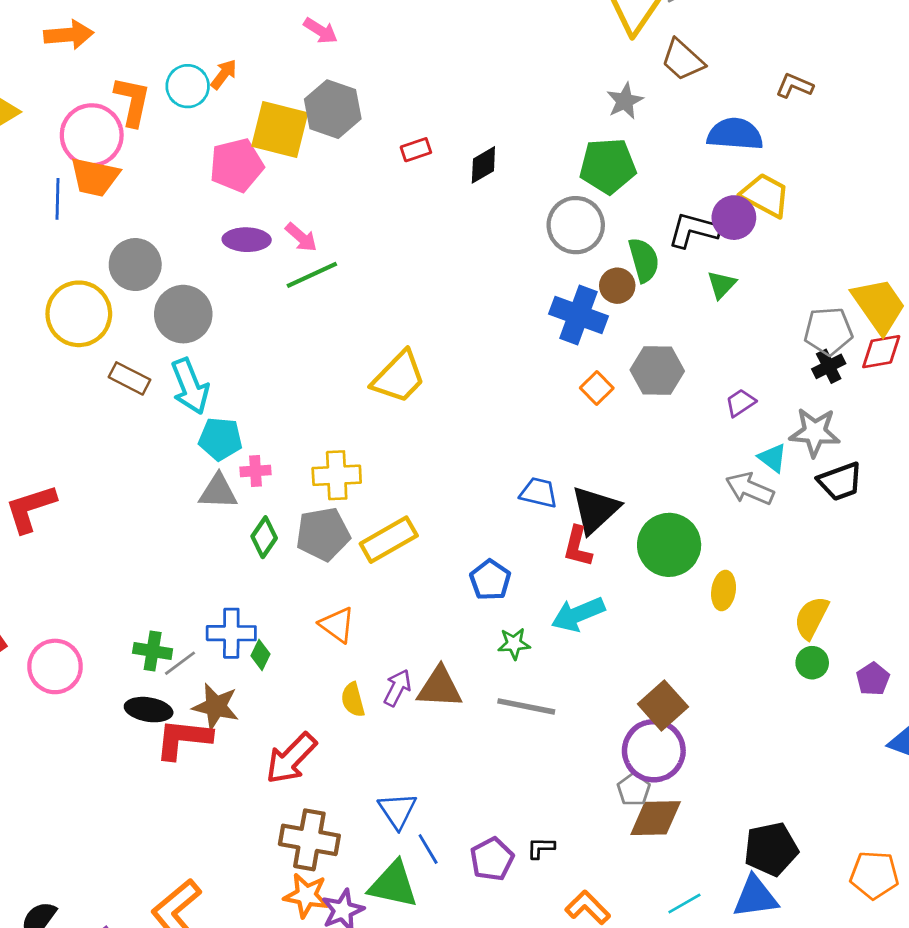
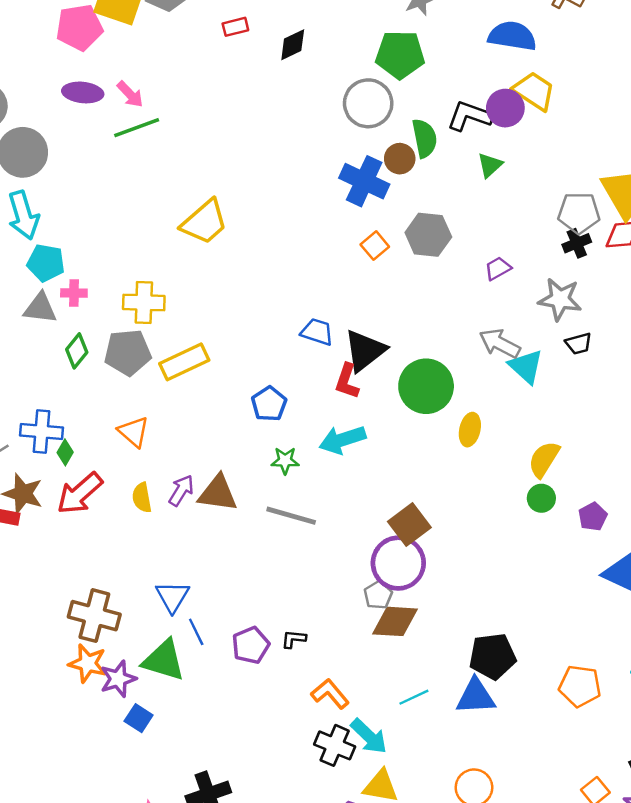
cyan triangle: (773, 458) -> (526, 366), moved, size x1.4
black trapezoid: (840, 481) -> (578, 344), size x0.7
red arrow: (291, 758) -> (80, 493), moved

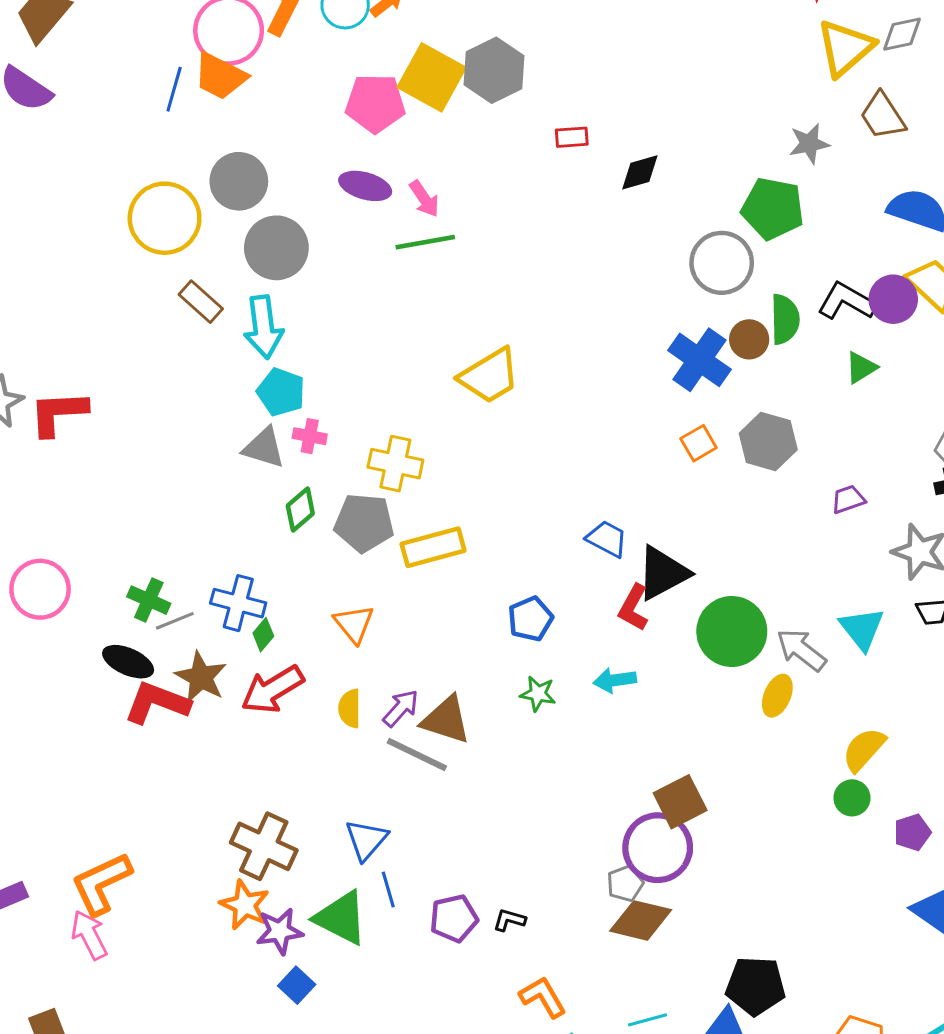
gray arrow: (500, 343) -> (801, 650), moved
cyan arrow: (342, 440) -> (615, 680), size x0.7
gray line: (291, 516) -> (417, 754), moved

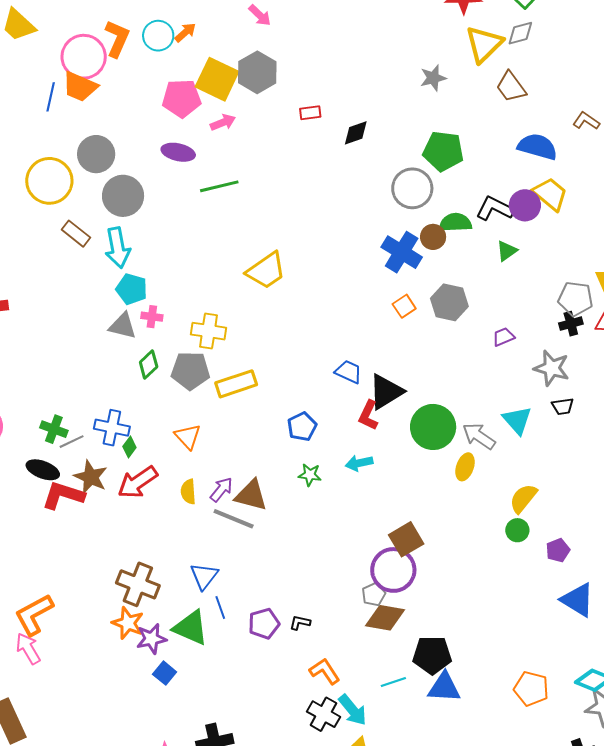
gray star: (809, 144) -> (433, 78), moved
pink arrow: (424, 199) -> (223, 122), moved, turned -75
green semicircle: (785, 319) -> (455, 223), turned -88
black pentagon: (756, 986) -> (432, 655), moved

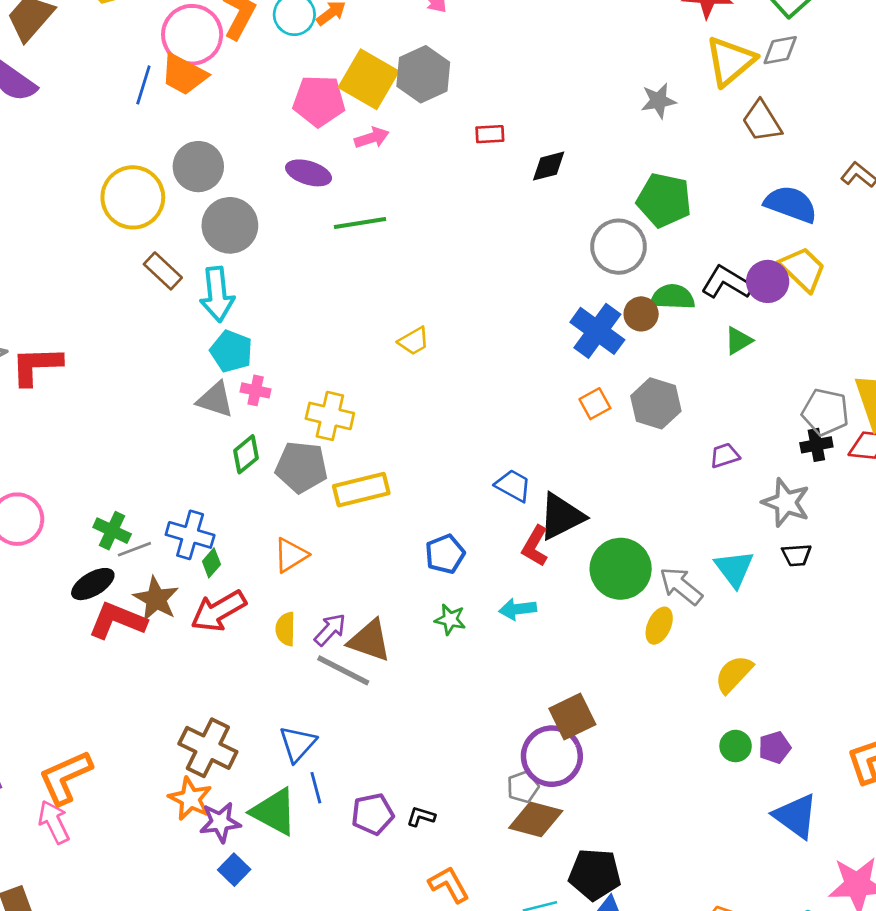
yellow trapezoid: (266, 271) -> (414, 341), size x0.6
orange triangle: (188, 437) -> (291, 555), turned 36
black ellipse: (43, 470) -> (93, 584), turned -56
green circle: (517, 530) -> (736, 746), moved

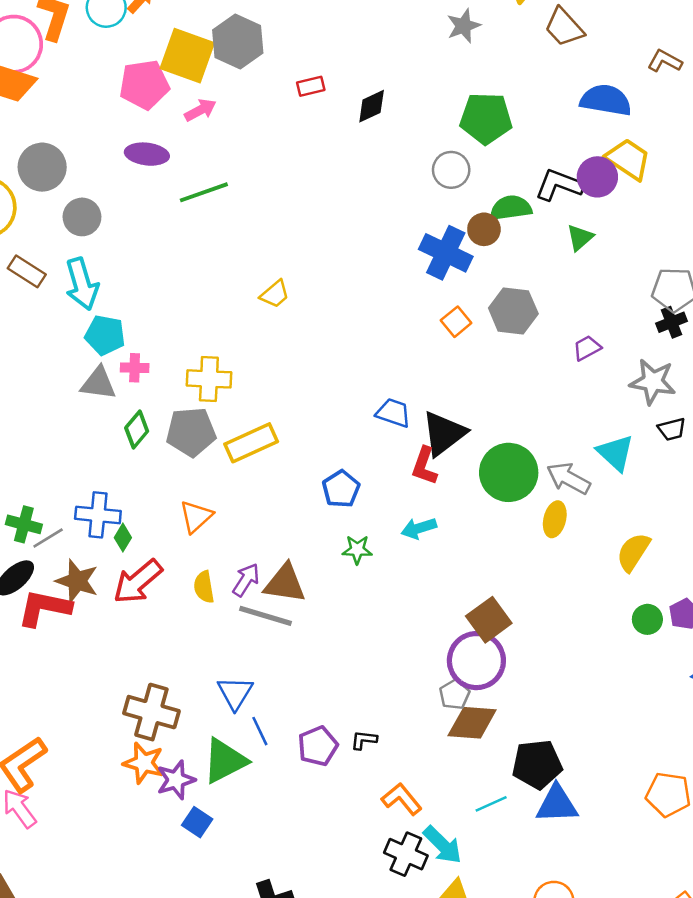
gray circle: (230, 225) -> (82, 217), size x0.7
gray circle: (619, 247) -> (451, 170), size x0.7
green triangle: (274, 812) -> (225, 761), turned -45

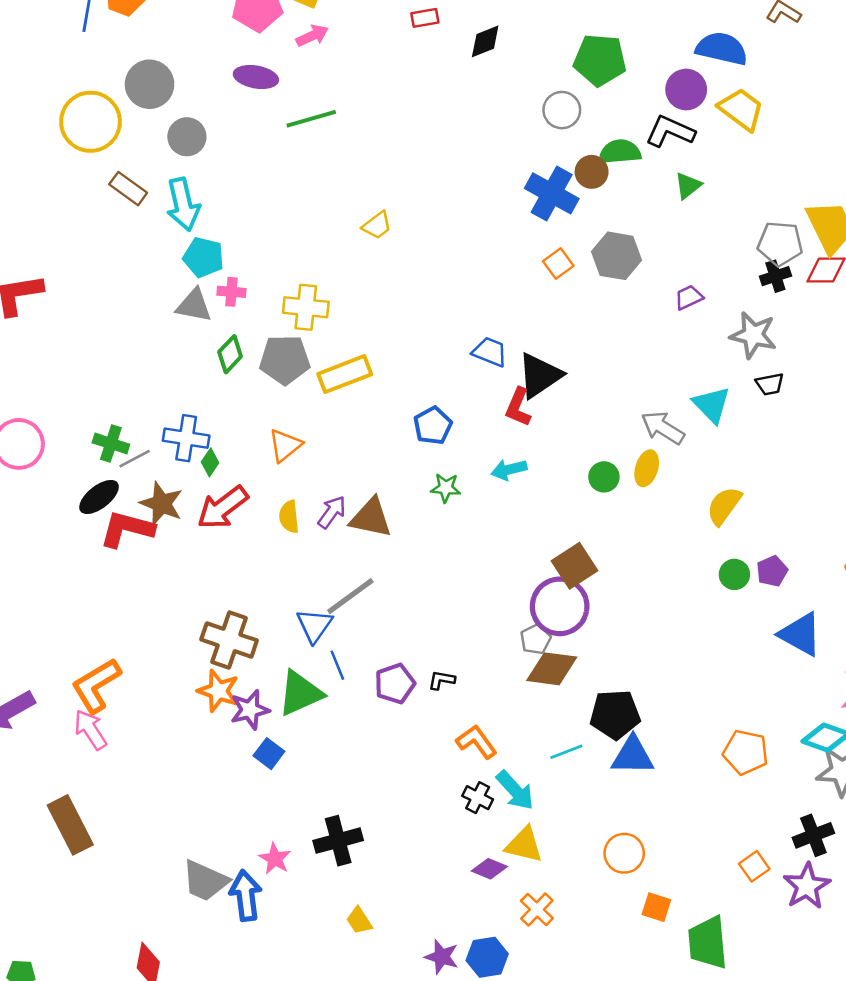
purple circle: (597, 177) -> (686, 90), moved
green circle: (509, 472) -> (604, 477), moved, size x0.5
gray line: (265, 616) -> (350, 596), moved, turned -56
black cross: (406, 854) -> (478, 798), size x0.7

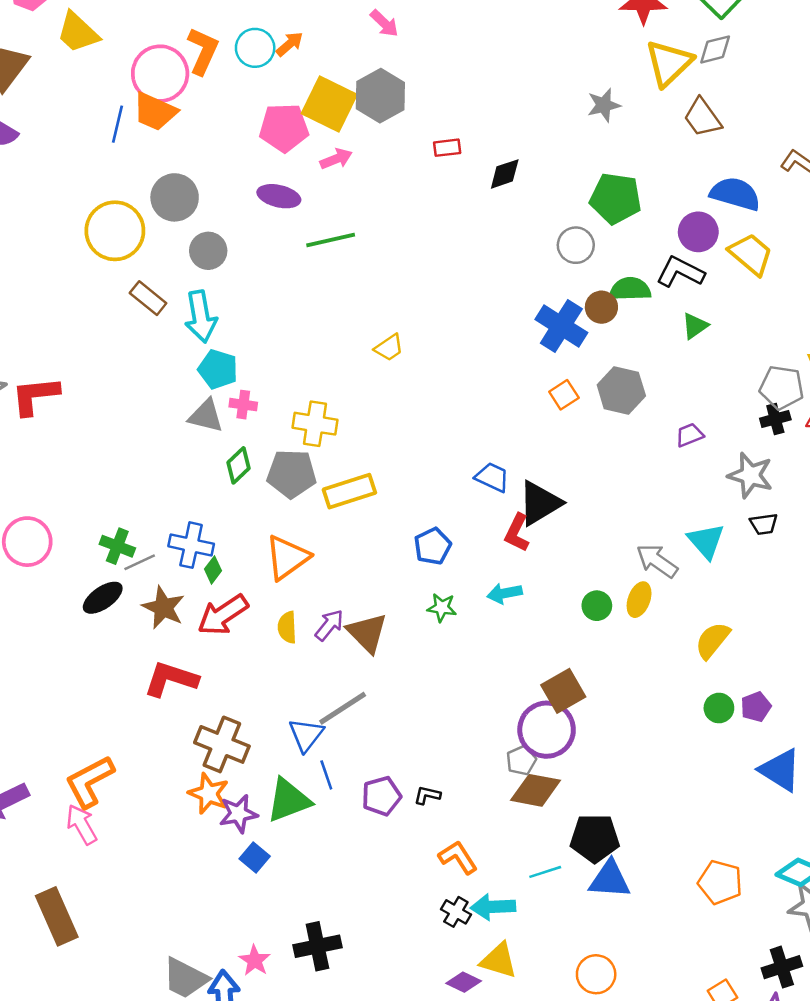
orange triangle: (285, 445) -> (287, 557), size x1.4
brown triangle: (371, 518) -> (367, 633), turned 30
red L-shape: (127, 529) -> (171, 679), moved
cyan arrow: (515, 790) -> (493, 907), turned 126

